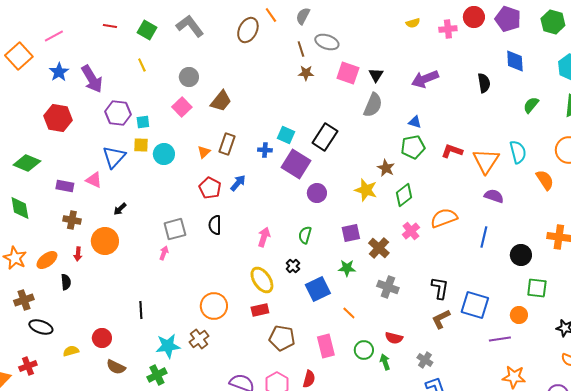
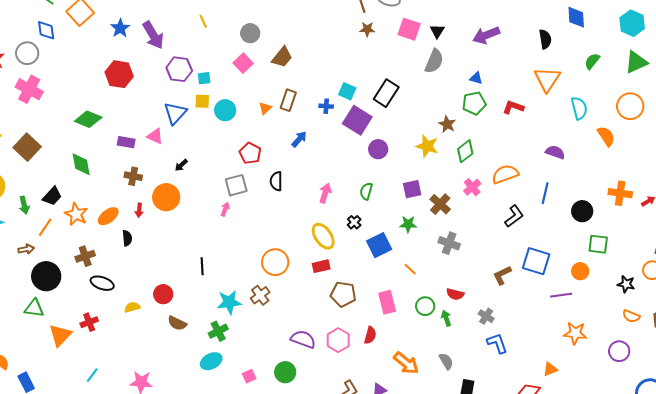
orange triangle: (486, 161) -> (547, 79), moved
red pentagon: (210, 188) -> (250, 153), moved
black L-shape: (440, 288) -> (514, 216), moved, turned 45

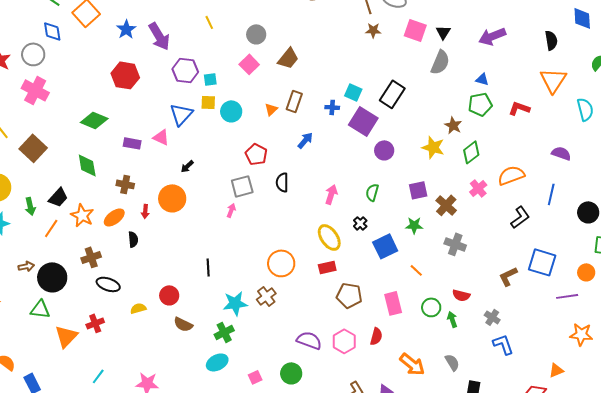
brown cross: (133, 176) -> (125, 184), moved
brown arrow: (26, 249) -> (26, 266), moved

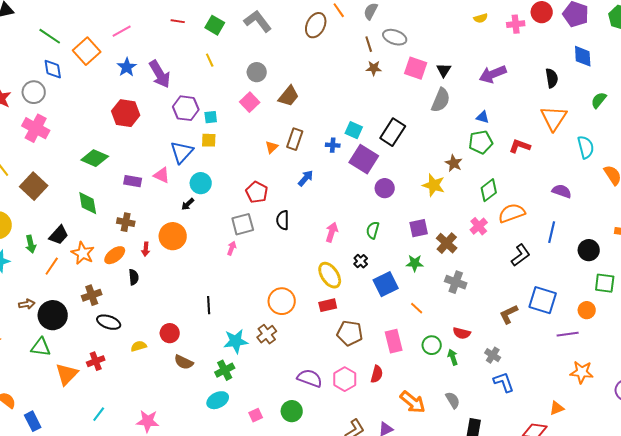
cyan circle: (231, 111) -> (201, 183), moved
green diamond: (471, 152) -> (489, 190), moved

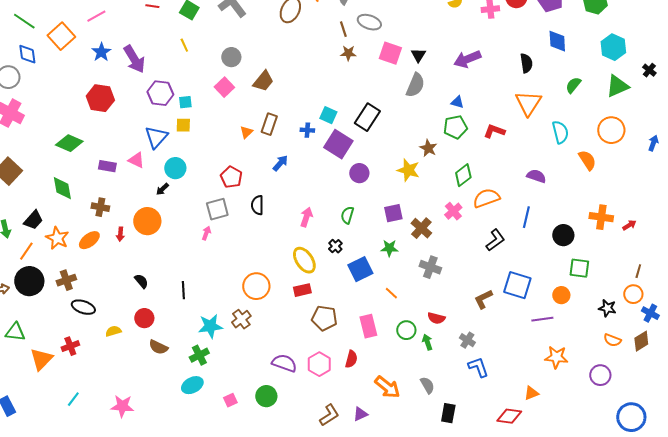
black semicircle: (134, 277) -> (141, 281), moved, turned -35
black circle: (53, 315) -> (29, 281), moved

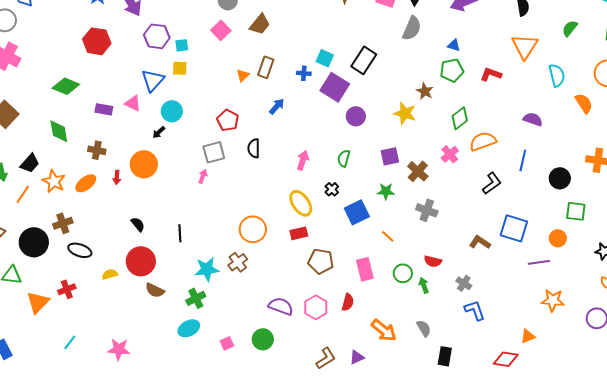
black circle: (29, 281) -> (34, 242), moved
brown L-shape: (483, 299) -> (480, 242), turned 60
red circle: (144, 318) -> (141, 261), size x1.5

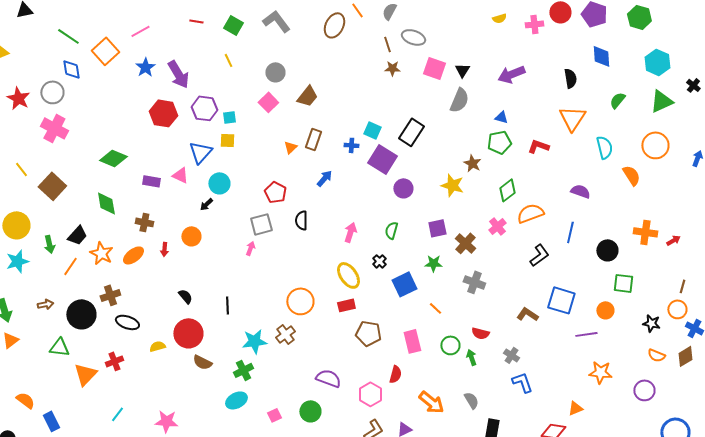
red hexagon: (97, 41) -> (163, 113), moved
orange circle: (144, 164) -> (191, 236), size x0.7
pink hexagon: (316, 307) -> (370, 394), moved

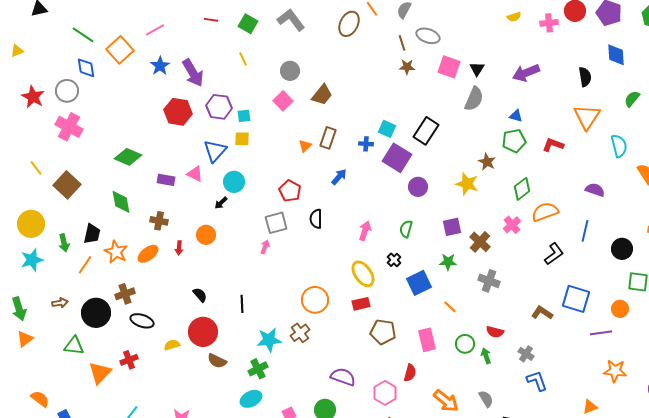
black trapezoid: (77, 235) -> (92, 234), turned -30

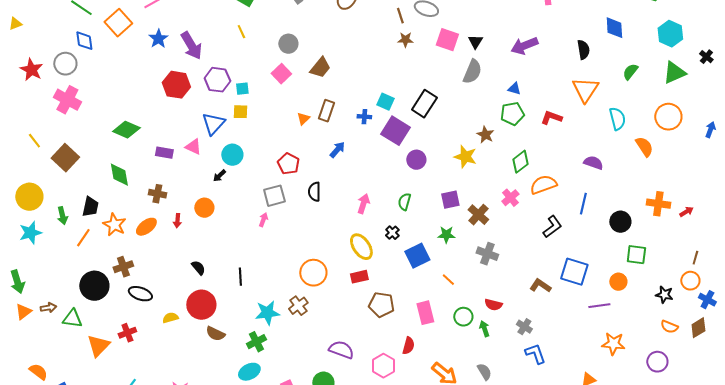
brown arrow: (60, 303) -> (48, 308), moved

